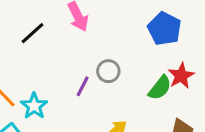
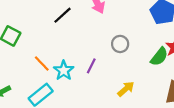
purple line: (83, 86) -> (91, 66), moved

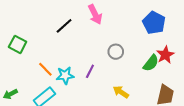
cyan star: (64, 70) -> (65, 75), turned 30
yellow arrow: (126, 89) -> (121, 92), turned -105

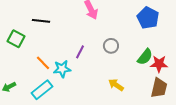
black line: (64, 26) -> (41, 21), moved, turned 48
red star: (165, 55) -> (159, 64), moved, turned 30
purple line: (90, 71) -> (80, 52), moved

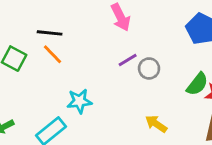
purple line: (80, 52) -> (128, 60), moved, turned 32
orange line: (43, 63) -> (52, 54), moved

